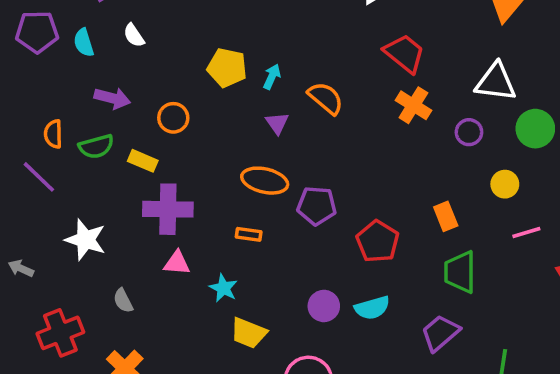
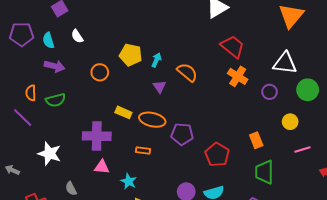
purple arrow: (112, 98) -> (55, 66), moved
orange circle: (173, 118) -> (100, 72), moved
yellow rectangle: (143, 161) -> (123, 112), moved

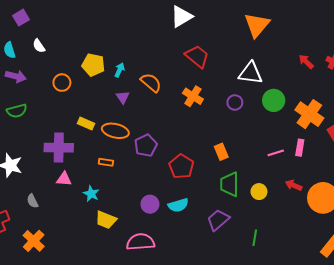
orange cross: (238, 76) -> (193, 96), moved
yellow circle: (290, 122) -> (259, 192), moved
purple pentagon: (182, 134) -> (146, 145), turned -30
pink line: (302, 149) -> (276, 153), moved

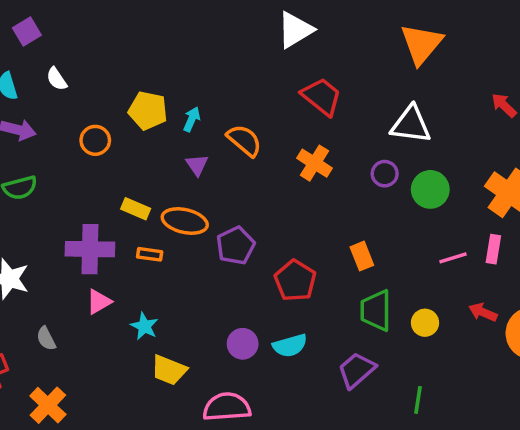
green circle: (274, 100) -> (430, 189), moved
orange rectangle: (106, 162) -> (150, 254), moved
pink triangle: (64, 179) -> (99, 302), turned -35

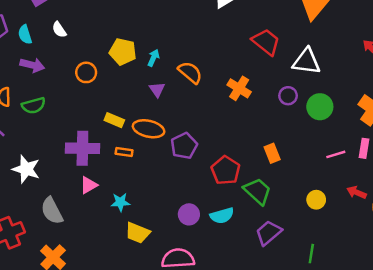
red trapezoid: (322, 96) -> (266, 42), moved
green trapezoid: (376, 310) -> (257, 191), moved, turned 132
cyan star: (144, 326) -> (120, 202), turned -30
gray semicircle: (46, 339) -> (52, 211), size x1.6

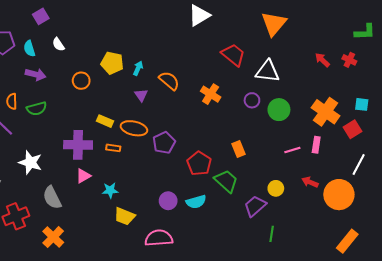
purple trapezoid: (268, 233) -> (255, 206), moved

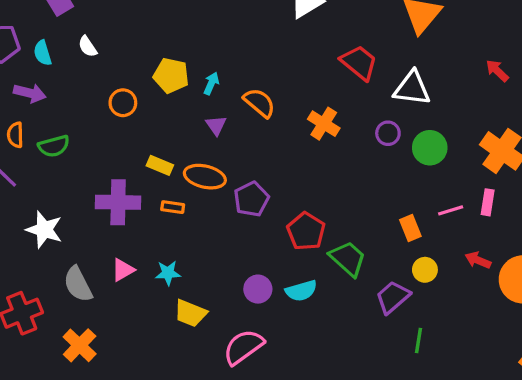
purple arrow: (36, 74) -> (30, 93), moved
orange rectangle: (239, 149) -> (410, 228), moved
pink triangle: (83, 176) -> (123, 270), moved
pink semicircle: (159, 238) -> (243, 347), turned -32

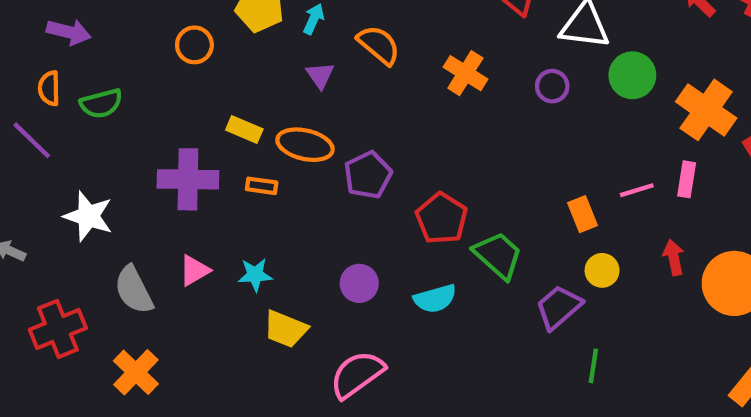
green circle: (430, 148) -> (632, 75), moved
red arrow: (478, 260) -> (674, 257), turned 55
purple circle: (258, 289) -> (359, 283), moved

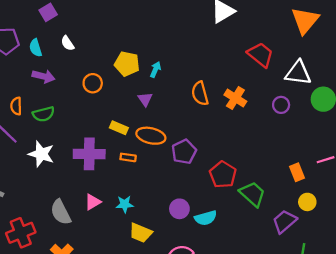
purple arrow: (69, 32) -> (44, 76), moved
orange semicircle: (379, 45) -> (200, 93), moved, turned -145
purple triangle: (320, 75) -> (145, 99), moved
white star: (88, 216) -> (41, 154), moved
cyan semicircle: (435, 299) -> (206, 218), moved

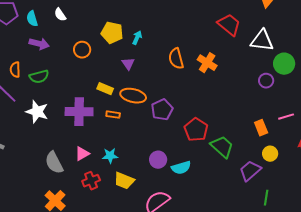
purple circle: (281, 105) -> (266, 81), moved
red cross: (21, 233) -> (91, 181), moved, size x0.7

